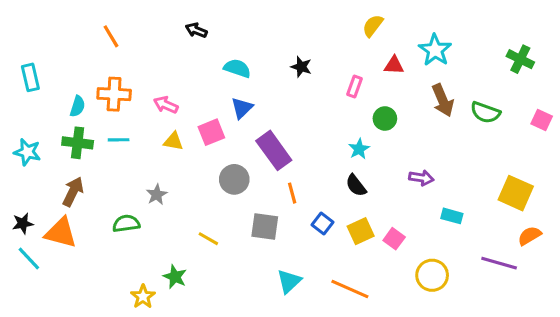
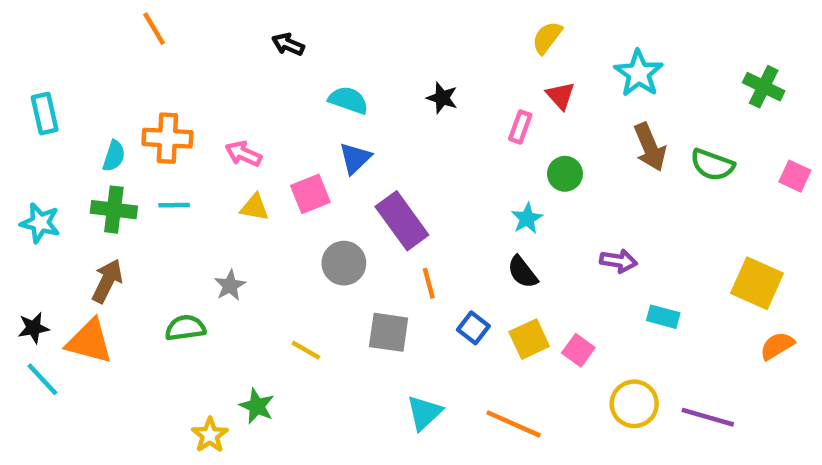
orange line: (111, 36) -> (154, 29), moved
red triangle: (394, 65) -> (560, 96), moved, turned 45
purple line: (499, 263) -> (708, 417), moved

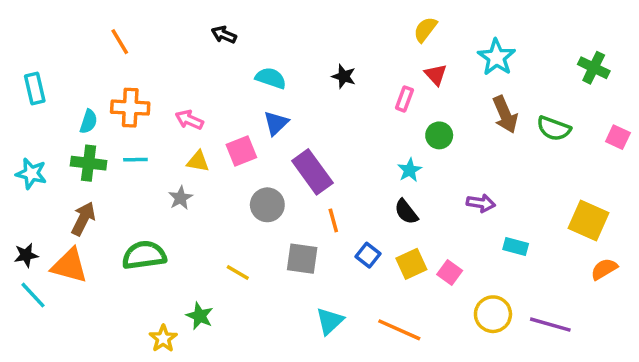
orange line: (154, 29) -> (120, 42), moved
gray star: (230, 285) -> (181, 198), moved
green semicircle: (185, 328) -> (144, 255), size x1.4

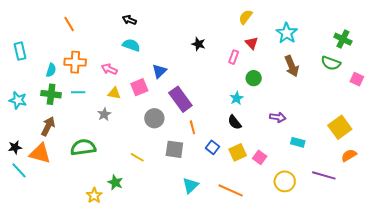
cyan semicircle: (271, 78) -> (131, 45), moved
green semicircle: (554, 128) -> (331, 63), moved
yellow square: (588, 220) -> (340, 127), turned 30
purple line: (550, 325) -> (324, 175), moved

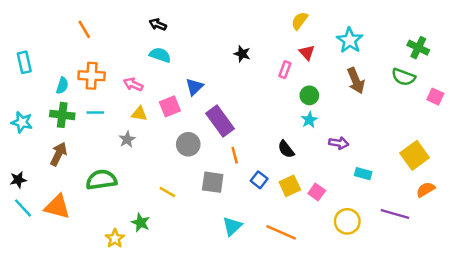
cyan star: (237, 98) -> (309, 120), moved
orange triangle: (40, 153) -> (57, 207), moved

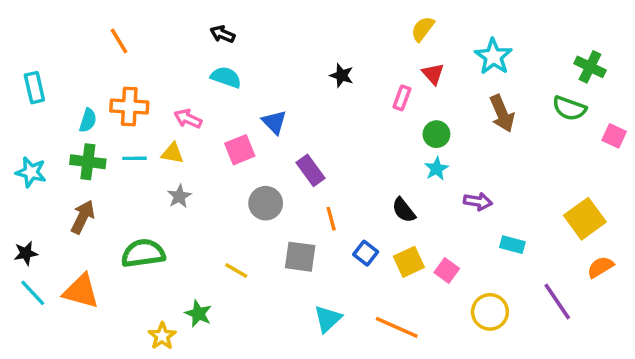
blue triangle: (194, 87) -> (274, 122), turned -30
yellow triangle: (139, 114) -> (172, 153), moved
purple rectangle: (220, 121) -> (310, 170), size x0.7
purple line: (395, 214) -> (557, 302), turned 40

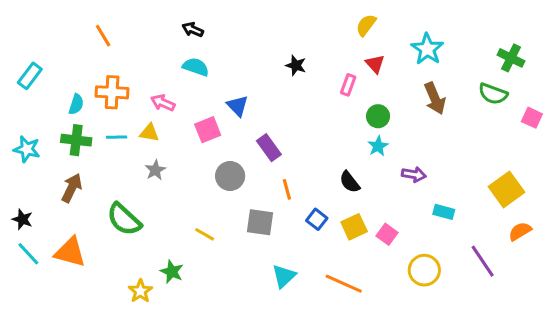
cyan rectangle: (34, 88) -> (30, 76), turned 50
black star: (26, 253) -> (22, 219), turned 30
green semicircle: (143, 253) -> (124, 219), turned -129

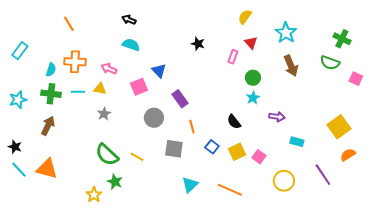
cyan star: (27, 149) -> (18, 100), turned -30
green semicircle: (124, 219) -> (107, 155), moved

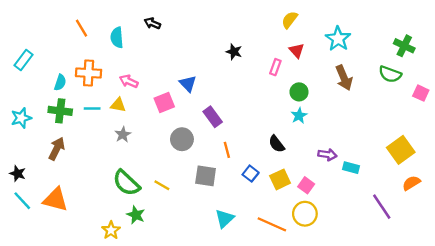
cyan semicircle: (131, 45) -> (117, 38), moved, turned -114
purple arrow: (277, 117) -> (327, 155), moved
yellow circle: (284, 181) -> (305, 214), moved

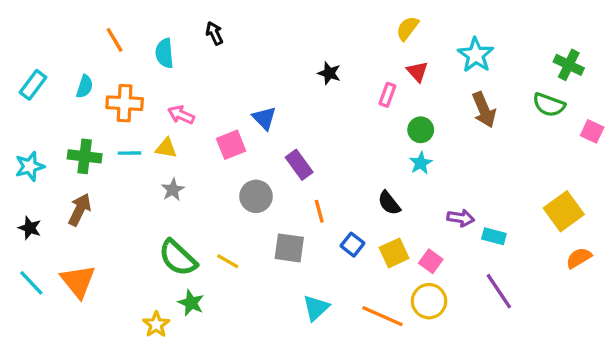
black arrow: (152, 23) -> (214, 33), turned 42
cyan semicircle: (60, 82) -> (85, 87), moved
black star: (18, 174) -> (30, 228), moved
orange triangle: (55, 200) -> (78, 281), turned 36
purple line: (382, 207) -> (499, 291), moved

